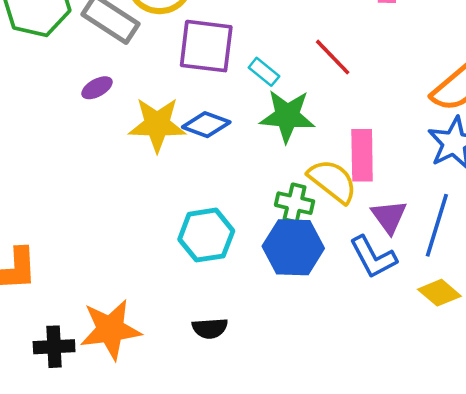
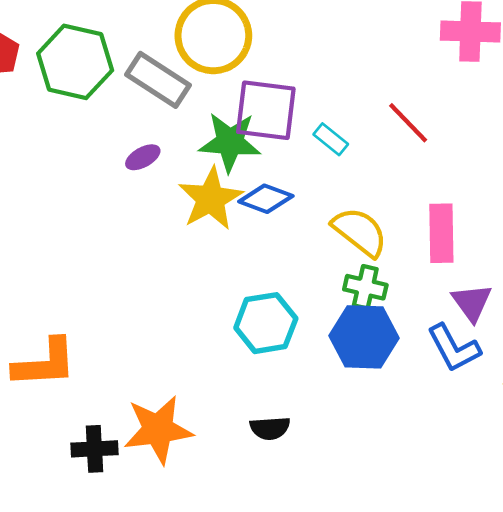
green star: (287, 116) -> (230, 142), moved
yellow star: (157, 125) -> (211, 199), turned -30
yellow semicircle: (333, 181) -> (360, 232), moved

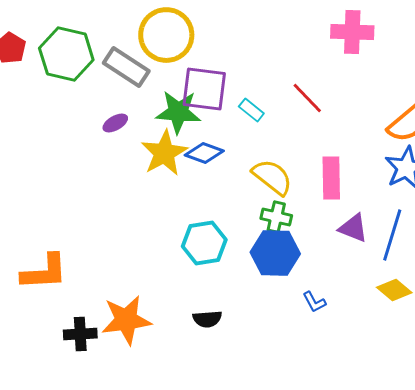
purple triangle: (472, 302) -> (353, 228), turned -32
blue L-shape: (454, 348) -> (314, 302), moved, size x0.6

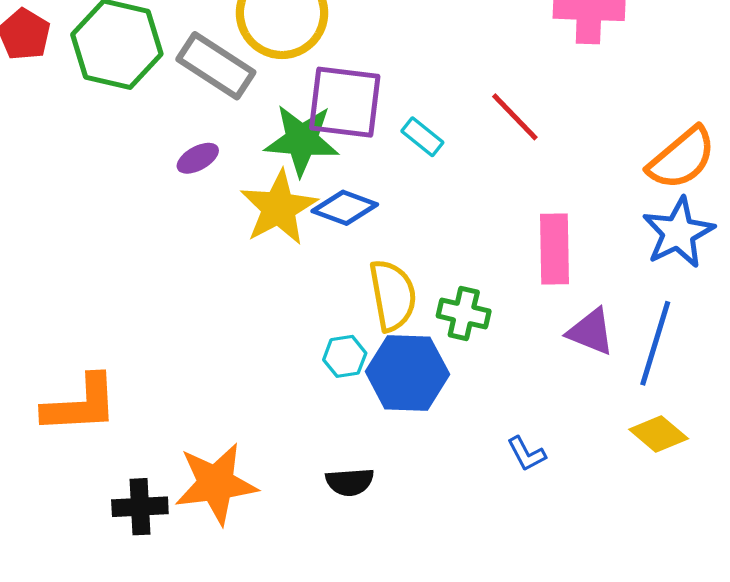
yellow semicircle: (272, 177) -> (393, 295), moved, turned 42
cyan hexagon: (204, 243) -> (345, 356), size x0.6
blue hexagon: (275, 253) -> (407, 373), moved

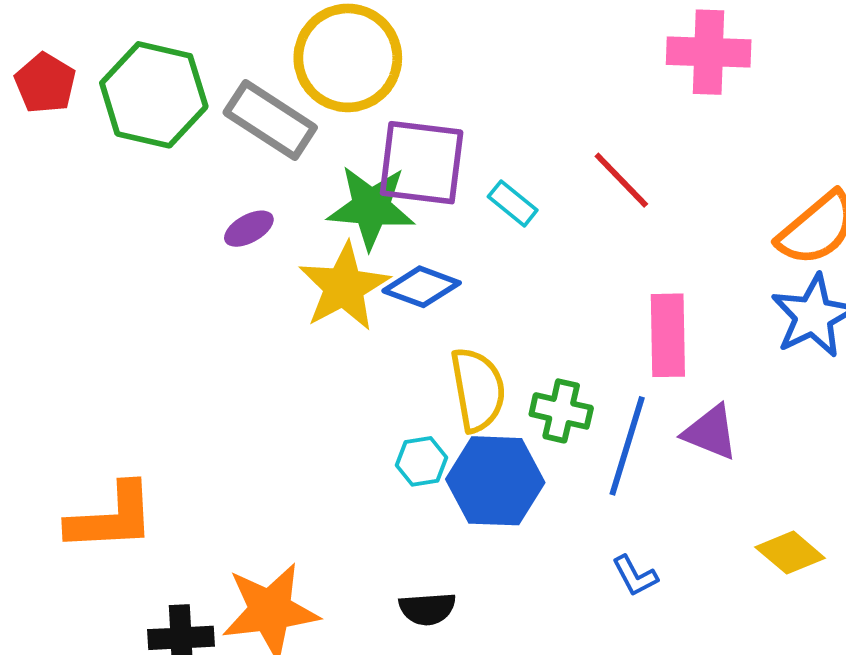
blue line: (655, 343) -> (627, 446), moved

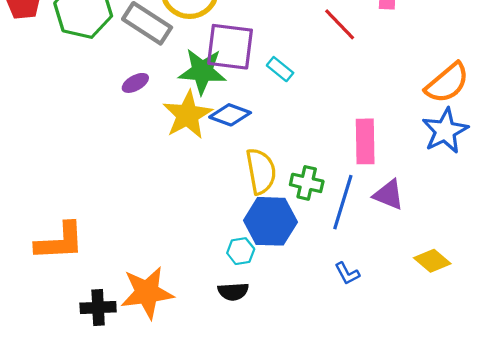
red line: (621, 180) -> (340, 24), moved
cyan hexagon: (422, 461) -> (241, 251), moved

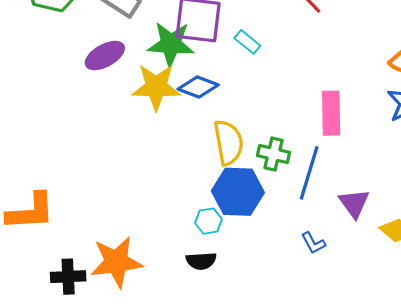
purple ellipse: (135, 83) -> (105, 56), size x1.5
yellow star: (187, 115) -> (156, 87), turned 30
purple triangle: (389, 195) -> (354, 203), moved, turned 32

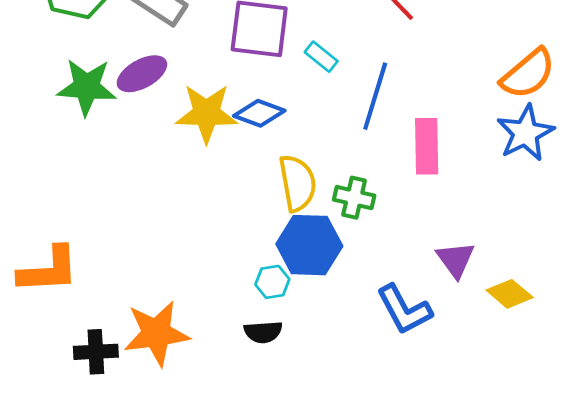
green star: (171, 44) -> (87, 87), moved
blue line: (309, 173) -> (375, 96), moved
blue L-shape: (313, 243) -> (404, 310), size x1.8

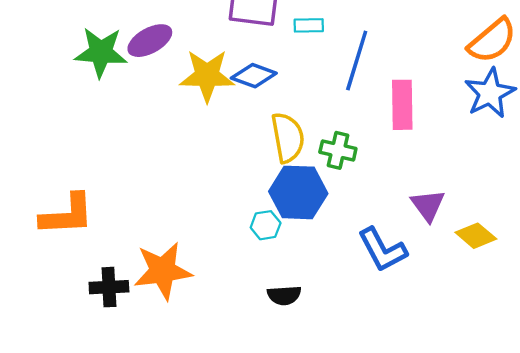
cyan rectangle: (321, 57) -> (309, 25), turned -40
black semicircle: (263, 332) -> (284, 295), moved

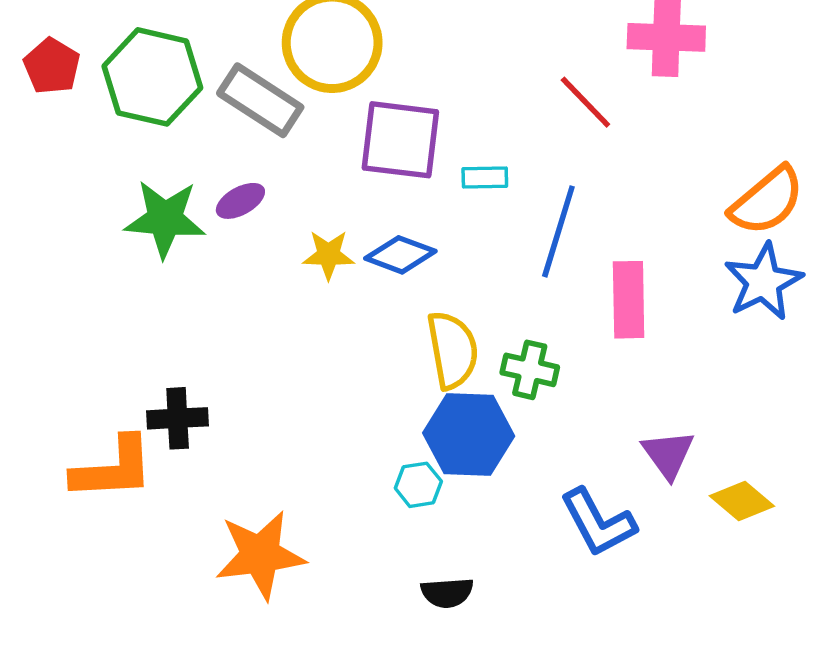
purple ellipse: (150, 41) -> (240, 201), size x0.7
yellow star: (207, 76) -> (328, 255), size x0.6
black cross: (109, 287) -> (178, 418), moved

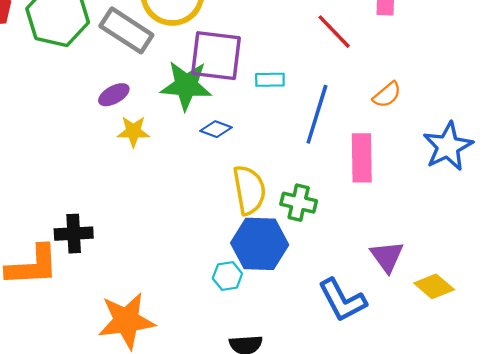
orange semicircle: (767, 201) -> (387, 95), moved, size x0.6
green star: (165, 219) -> (186, 86), moved
yellow star: (328, 255) -> (133, 131), moved
blue diamond: (400, 255) -> (216, 129), size x0.7

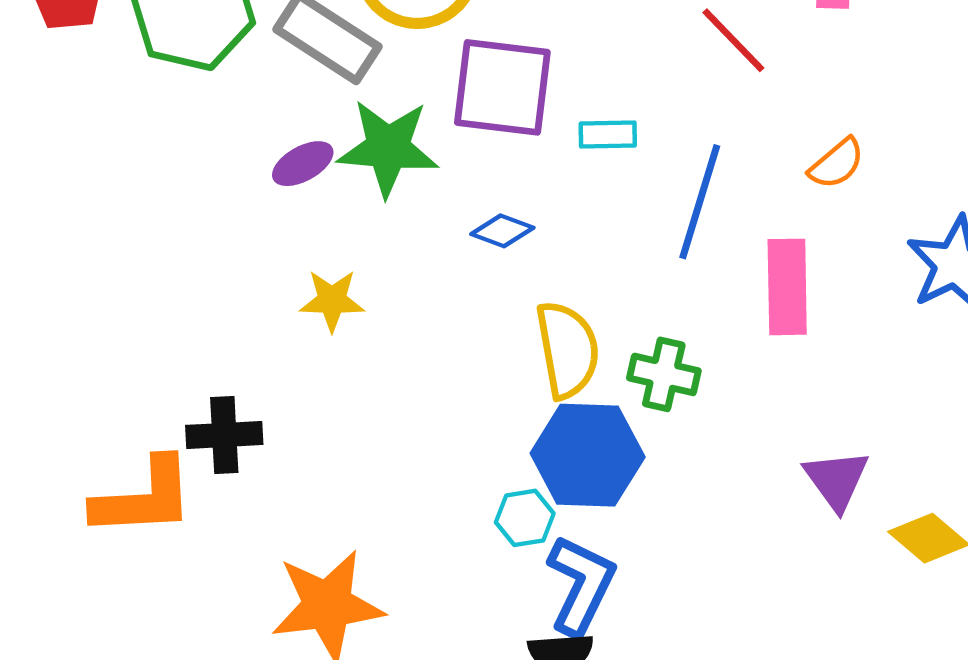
green star: (186, 86) -> (388, 148), moved
yellow star: (133, 131) -> (332, 300), moved
blue L-shape: (342, 300) -> (581, 585), moved, turned -126

